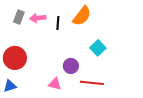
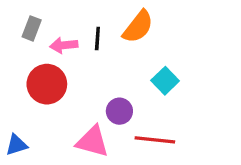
pink arrow: (38, 18) -> (64, 45), moved
red circle: (15, 58) -> (47, 84), moved
pink triangle: (55, 84) -> (92, 142), size x1.5

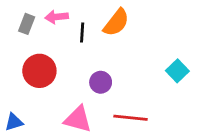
pink arrow: (64, 45) -> (57, 17), moved
cyan square: (165, 81) -> (177, 71), moved
purple circle: (119, 111) -> (101, 82), moved

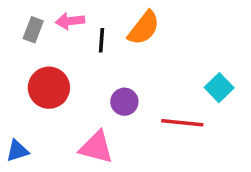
red line: (130, 118) -> (182, 123), moved

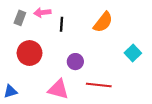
orange semicircle: (144, 28) -> (103, 22), moved
red line: (182, 123) -> (99, 85), moved

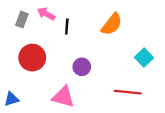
pink arrow: (42, 13) -> (46, 14), turned 35
red line: (99, 85) -> (128, 92), moved

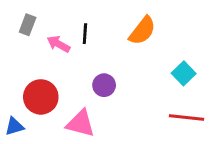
pink arrow: (46, 14) -> (58, 44), moved
red circle: (32, 58) -> (41, 97), moved
red line: (128, 92) -> (186, 118), moved

